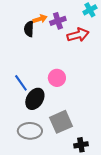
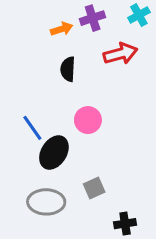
purple cross: (58, 21) -> (93, 18), moved
black semicircle: (29, 29) -> (68, 69), moved
gray square: (61, 122) -> (94, 188), size x0.6

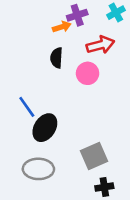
orange arrow: (62, 29) -> (62, 27), moved
pink circle: (88, 120) -> (88, 73), moved
gray square: (94, 188) -> (94, 156), moved, size x1.5

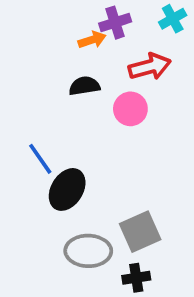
black semicircle: (57, 58) -> (84, 86), turned 78
gray ellipse: (38, 169) -> (88, 251), moved
black cross: (104, 187) -> (136, 278), moved

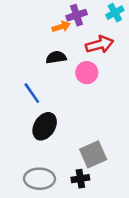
blue line: (40, 159) -> (32, 93), moved
gray ellipse: (88, 251) -> (39, 179), moved
black cross: (136, 278) -> (80, 179), moved

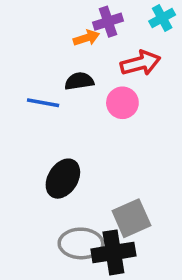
blue line: (32, 93) -> (43, 103), moved, turned -45
gray ellipse: (39, 179) -> (81, 243), moved
black cross: (80, 179) -> (113, 252), size x1.6

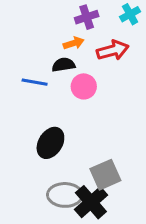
orange arrow: (86, 38) -> (74, 43), moved
pink circle: (122, 103) -> (84, 86), moved
black cross: (113, 252) -> (91, 202), turned -32

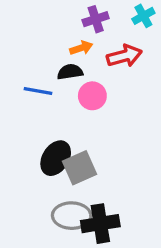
gray square: (105, 175) -> (80, 168), moved
black cross: (91, 202) -> (100, 224), turned 32

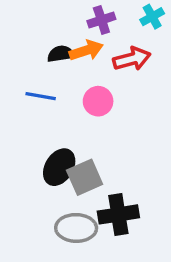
orange arrow: (81, 48) -> (86, 50), size x1.4
black semicircle: (70, 72) -> (61, 54), moved
black cross: (100, 224) -> (118, 214), moved

